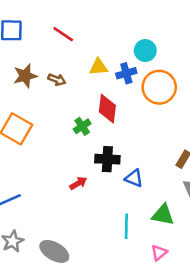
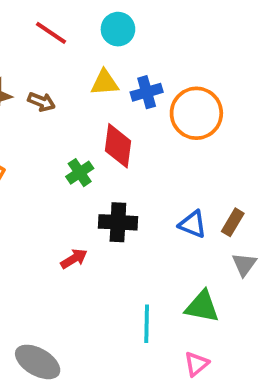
cyan circle: (145, 51) -> (118, 29), moved
blue triangle: (134, 178) -> (193, 224), moved

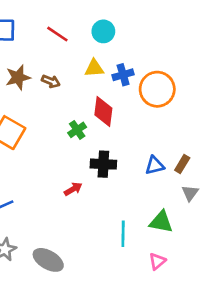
blue triangle: (193, 224) -> (155, 165), turned -36

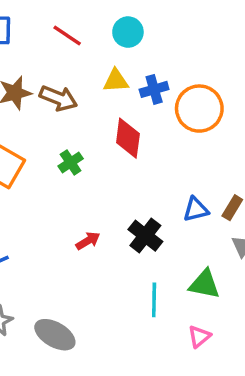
brown arrow: (51, 81) -> (58, 98), size x1.5
green cross: (77, 130) -> (71, 162), moved
black cross: (103, 164) -> (145, 236), moved, turned 35

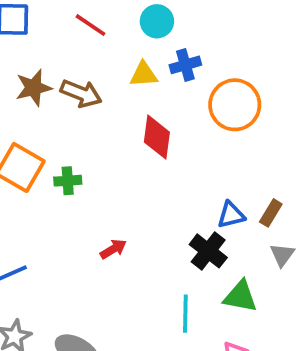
blue cross: (154, 89) -> (185, 65), moved
green cross: (71, 162) -> (68, 181), moved, turned 30
black cross: (145, 236) -> (208, 251), moved

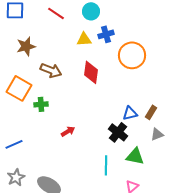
brown arrow: (81, 93) -> (51, 70), moved
green cross: (68, 181) -> (41, 104), moved
gray triangle: (282, 255) -> (157, 134), turned 32

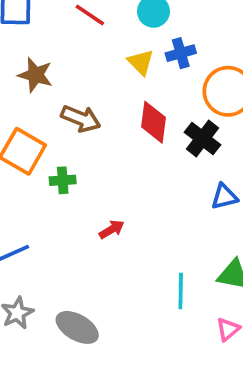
yellow triangle: (84, 39) -> (141, 62), turned 49
brown star: (26, 46) -> (35, 75), turned 30
black cross: (118, 132) -> (203, 139), moved

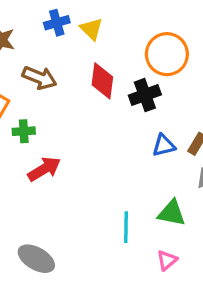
blue cross: (181, 53) -> (57, 23), moved
black cross: (203, 139) -> (145, 95), turned 32
red arrow: (112, 229) -> (44, 169), moved, size x1.5

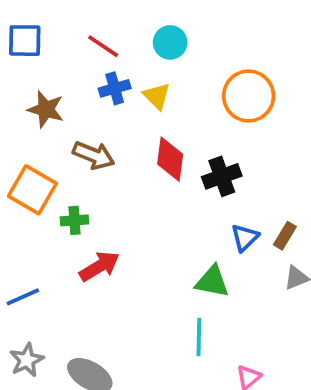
orange circle: (167, 54) -> (249, 96), moved
blue triangle: (164, 145) -> (245, 238), turned -30
green triangle: (172, 213) -> (212, 282), moved

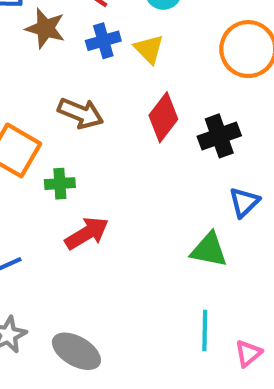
brown star: (46, 109) -> (45, 28), moved
red diamond: (170, 159) -> (163, 117), turned 30
cyan line: (199, 337) -> (205, 331), moved

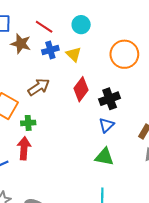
brown arrow: (81, 113) -> (39, 87), turned -55
blue triangle: (244, 202) -> (106, 125), moved
red arrow: (87, 233) -> (24, 148), moved, turned -55

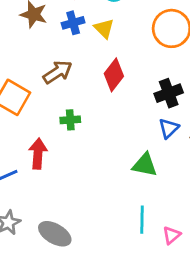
black cross: (110, 99) -> (169, 93), moved
green cross: (28, 123) -> (70, 120), moved
blue triangle: (106, 125) -> (169, 128), moved

